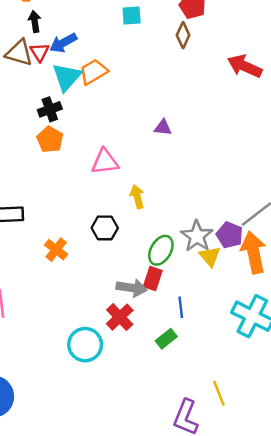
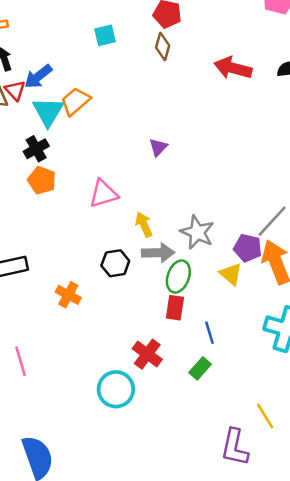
purple triangle: (163, 128) -> (158, 147), turned -42
gray star: (197, 236) -> (197, 232), moved
gray arrow: (132, 288) -> (158, 253), moved

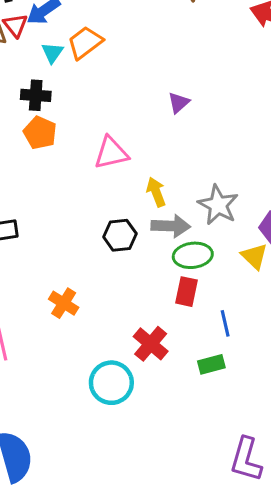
cyan triangle: (48, 112) -> (52, 53), size x0.6
black cross: (36, 149) -> (36, 95), turned 30
green ellipse: (178, 277) -> (193, 255), turned 60
orange cross: (68, 295) -> (64, 303), moved
green rectangle: (200, 368) -> (211, 364), turned 30

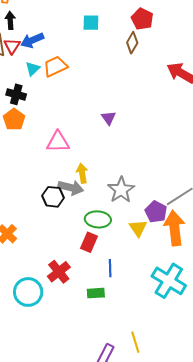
purple triangle: (179, 103) -> (109, 118), turned -35
gray arrow: (171, 226) -> (71, 188), moved

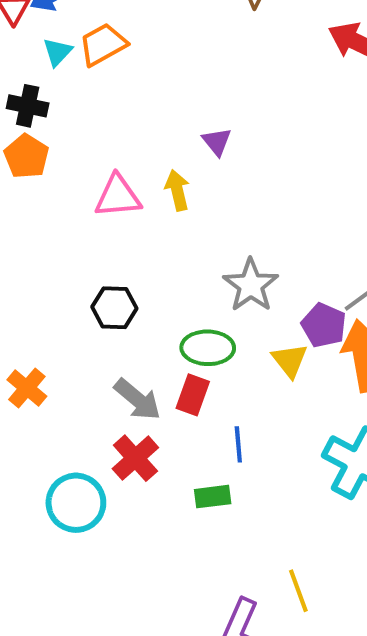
yellow arrow: (82, 173) -> (177, 190), moved
gray arrow: (71, 188) -> (137, 399), moved, turned 30

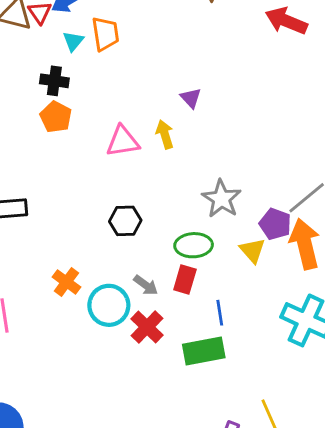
orange trapezoid: (103, 44) -> (105, 34), turned 114
gray arrow: (137, 399) -> (146, 285), size x0.7
green rectangle: (213, 497) -> (204, 351), size x1.6
cyan circle: (76, 503) -> (109, 305), moved

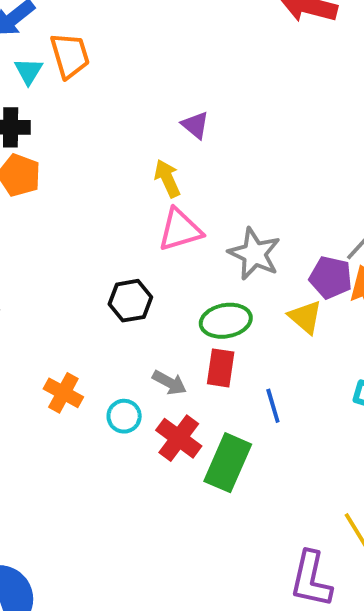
pink triangle: (123, 141) -> (180, 230), moved
cyan circle: (109, 305) -> (124, 416), size x0.6
green rectangle: (204, 351) -> (228, 463), moved, turned -48

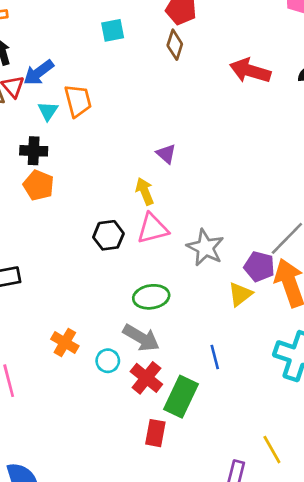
black hexagon: (130, 301) -> (108, 235), moved
yellow triangle: (305, 317) -> (240, 294), turned 40
green ellipse: (226, 321) -> (151, 297), moved
red rectangle: (221, 368) -> (155, 433), moved
gray arrow: (169, 383) -> (141, 338), size x1.5

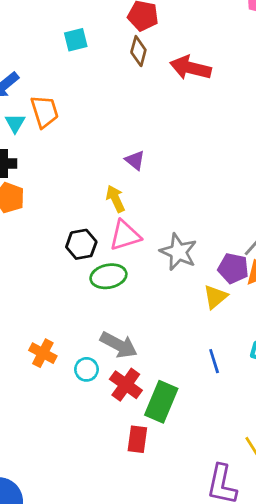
red arrow: (250, 71) -> (191, 68), moved
green ellipse: (151, 297) -> (108, 276), moved
blue line: (215, 357) -> (214, 361), moved

